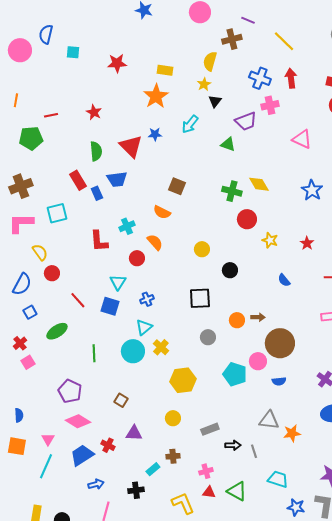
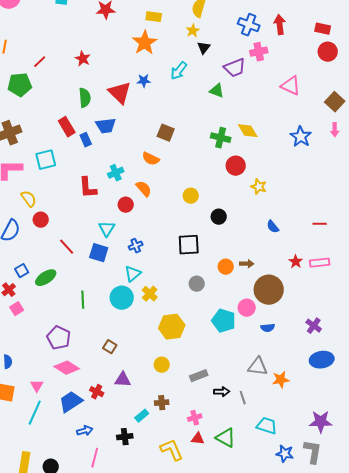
red line: (51, 115) -> (40, 62), turned -32
red star: (307, 243) -> (296, 262), moved
blue square: (30, 312) -> (22, 271), moved

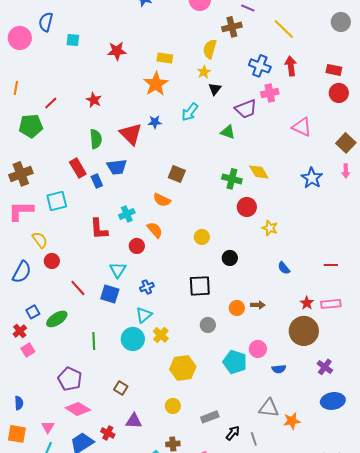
brown circle: (269, 290) -> (304, 331), moved
black arrow: (222, 392) -> (233, 433), turned -49

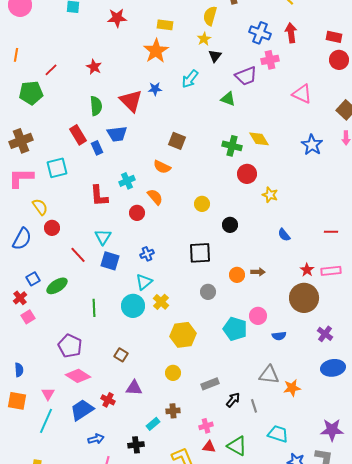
cyan triangle: (118, 270) -> (103, 237), moved

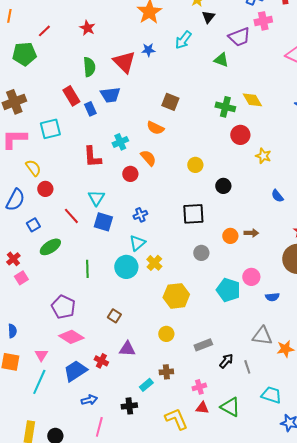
blue square: (33, 279) -> (33, 225), moved

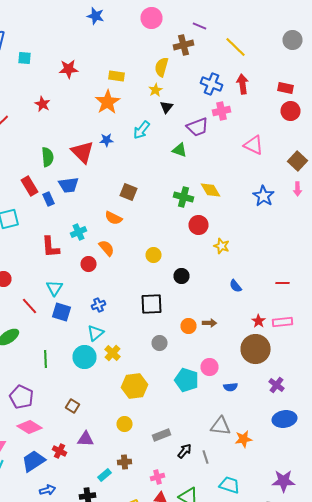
red star: (87, 28) -> (42, 104), moved

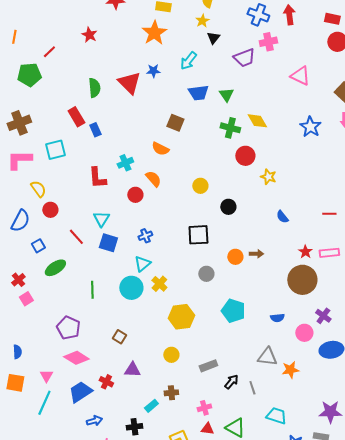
green triangle: (180, 150) -> (226, 95), moved, turned 35
blue trapezoid: (68, 185) -> (198, 93), moved
pink circle: (210, 367) -> (304, 333), moved

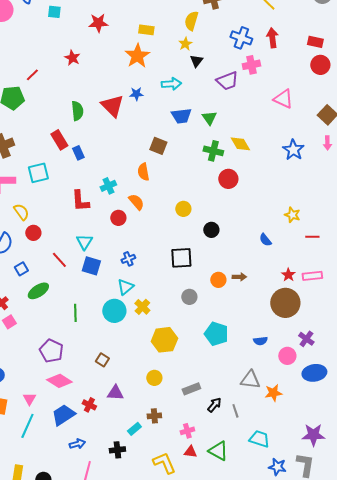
cyan arrow: (188, 61) -> (171, 84), turned -132
orange semicircle: (160, 149) -> (143, 172), turned 54
yellow star: (268, 177) -> (292, 215), moved

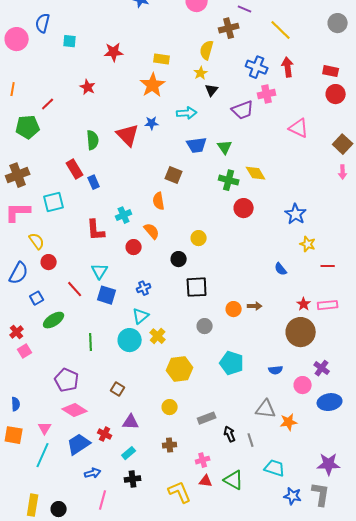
blue star: (293, 150) -> (296, 214), moved
black circle: (211, 230) -> (179, 259), moved
black arrow: (214, 405) -> (230, 434), turned -63
cyan rectangle: (134, 429) -> (129, 453), moved

